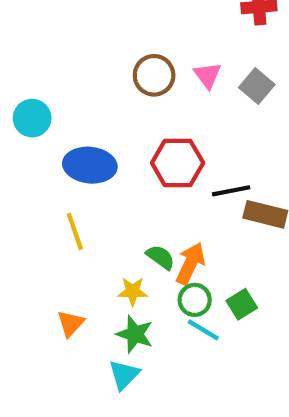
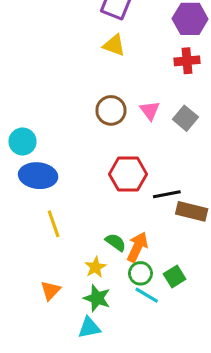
blue ellipse: (90, 165) -> (38, 176), moved
yellow star: (133, 291) -> (95, 267), turned -30
cyan triangle: (124, 375) -> (89, 328), turned 35

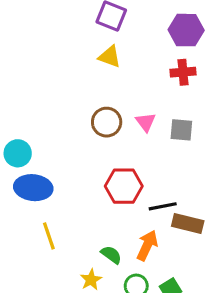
gray square: (185, 118) -> (181, 130), turned -35
orange arrow: (137, 247) -> (147, 245), moved

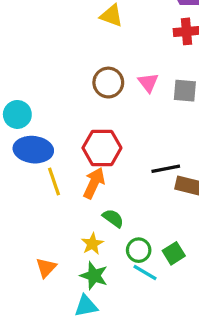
red hexagon: (124, 186) -> (102, 148), moved
yellow line: (49, 236) -> (54, 182), moved
orange arrow: (147, 245) -> (94, 183), moved

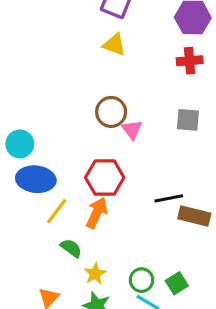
pink triangle: (148, 83) -> (132, 130), moved
yellow line: (54, 182) -> (57, 211), turned 56
green semicircle: (113, 218) -> (71, 248), moved

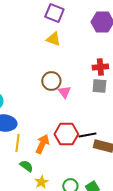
red cross: (190, 61) -> (100, 67), moved
red hexagon: (105, 178) -> (66, 134), moved
yellow line: (57, 211) -> (17, 143), turned -30

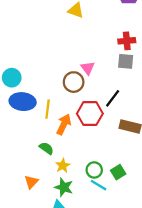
brown circle: (51, 81) -> (74, 82), moved
black line: (87, 135) -> (113, 98), moved, turned -42
yellow line: (17, 143) -> (48, 109), moved

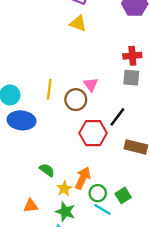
yellow line: (48, 109) -> (49, 89), moved
orange arrow: (64, 124) -> (83, 178), moved
orange triangle: (31, 182) -> (31, 206), turned 40

